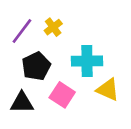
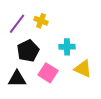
yellow cross: (53, 27) -> (41, 21), turned -32
cyan cross: (87, 61) -> (67, 47), size x0.7

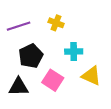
yellow cross: (41, 21) -> (56, 23), moved
purple line: (17, 24) -> (19, 26), turned 35

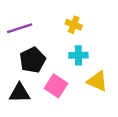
yellow cross: (56, 23) -> (74, 25), moved

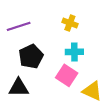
yellow triangle: (97, 81) -> (92, 91), moved
pink square: (56, 86) -> (67, 75), moved

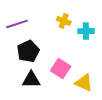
cyan cross: (74, 52) -> (86, 31), moved
black triangle: (19, 88) -> (31, 80), moved

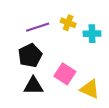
purple line: (17, 24) -> (38, 27), moved

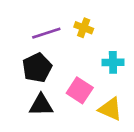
cyan cross: (92, 34) -> (113, 62), moved

